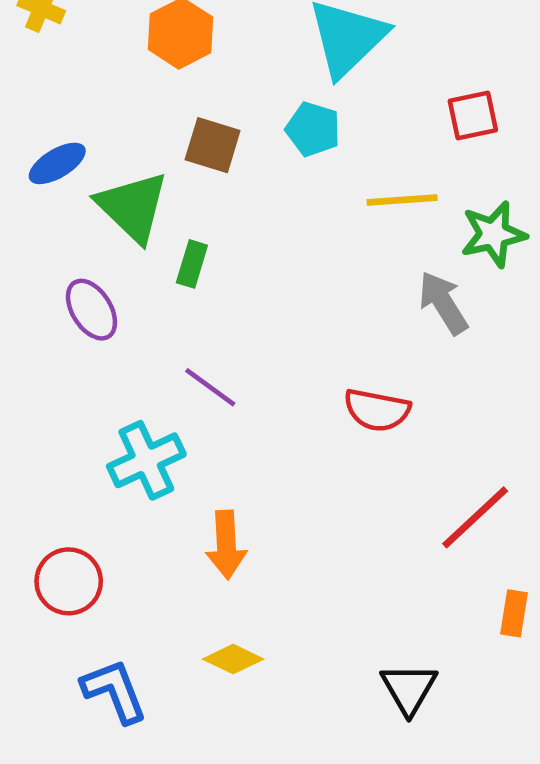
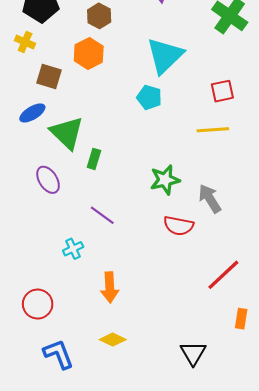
brown square: (213, 145) -> (49, 76), moved
yellow line: (402, 200) -> (213, 130), moved
green star: (493, 234) -> (165, 180), moved
gray arrow: (443, 303) -> (210, 199), moved
cyan cross: (146, 460) -> (73, 249), size x0.6

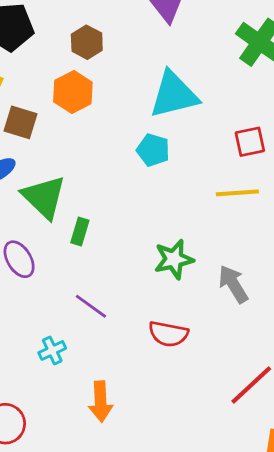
cyan triangle: (165, 56) -> (174, 95), turned 30
red semicircle: (179, 226) -> (168, 334), moved

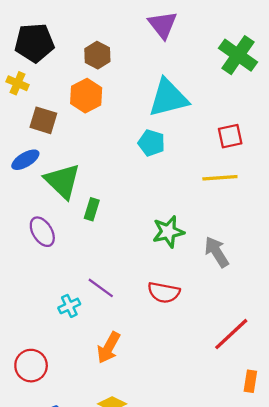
purple line: (91, 306) -> (101, 288), moved
orange arrow: (101, 402) -> (109, 348), turned 32

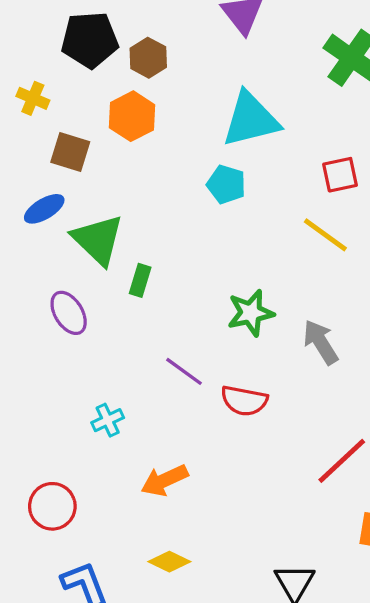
black pentagon: (34, 43) -> (90, 40), moved
yellow line: (220, 178) -> (325, 235), turned 40
purple line: (101, 288) -> (184, 371), moved
orange arrow: (109, 348) -> (165, 480), turned 36

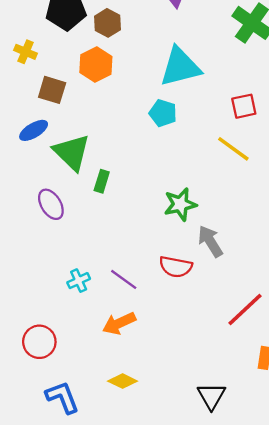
gray arrow: (321, 342) -> (210, 241), moved
purple line: (184, 371) -> (124, 279), moved

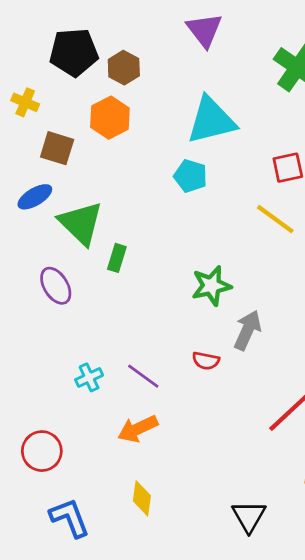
gray arrow: (210, 241) -> (247, 330), turned 56
red semicircle: (176, 267) -> (206, 361), size x0.7
yellow diamond: (123, 381) -> (142, 498), turned 72

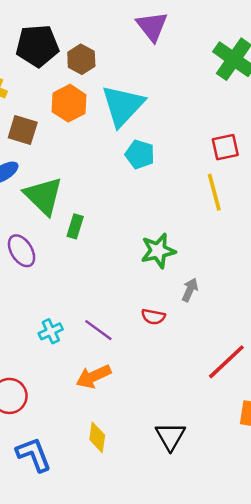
cyan triangle: (211, 120) -> (123, 106), moved, turned -33
yellow line: (275, 219) -> (214, 192), turned 39
gray arrow: (247, 330) -> (190, 290), size x0.7
black triangle: (249, 516) -> (170, 436), moved

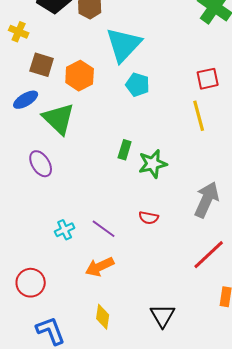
orange hexagon: (69, 103) -> (80, 76), moved
green rectangle: (75, 226) -> (125, 150), moved
gray arrow: (190, 290) -> (207, 200), moved, size x1.8

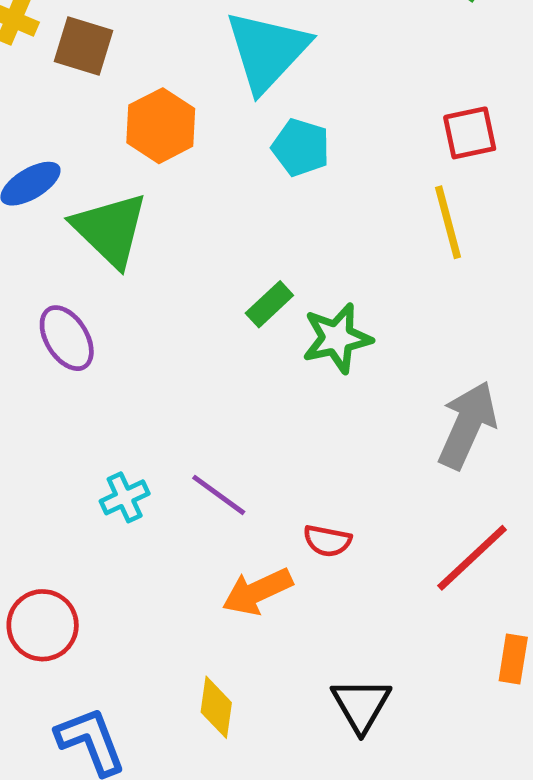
brown square: (42, 65) -> (84, 46), moved
green rectangle: (125, 150) -> (269, 304), turned 30
red semicircle: (149, 218) -> (327, 541), moved
orange arrow: (100, 267) -> (257, 591), moved

